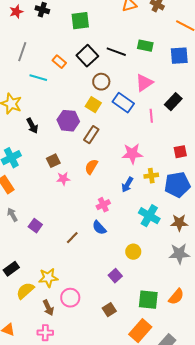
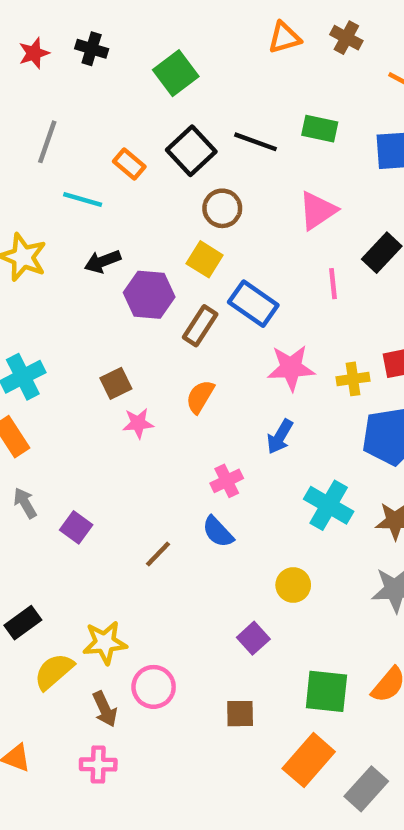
green square: (80, 21) -> (176, 73), turned -30
blue rectangle: (123, 103) -> (253, 304), moved
black arrow: (32, 126) -> (103, 261), moved, turned 98
yellow cross: (151, 176) -> (353, 379), moved
brown square: (109, 310) -> (240, 714), turned 32

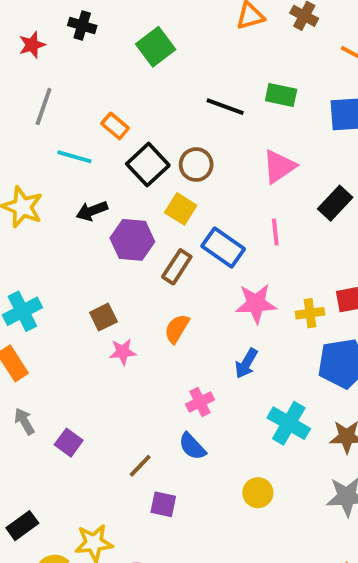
red star: (34, 53) -> (32, 45), moved
black square: (191, 151) -> (148, 165), moved
pink line: (333, 284) -> (275, 232), moved
purple square: (253, 638) -> (163, 504), moved, turned -36

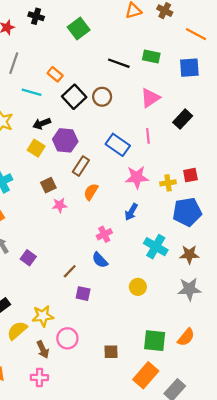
yellow square: (181, 209) -> (36, 148), moved
brown rectangle: (177, 267) -> (81, 166), moved

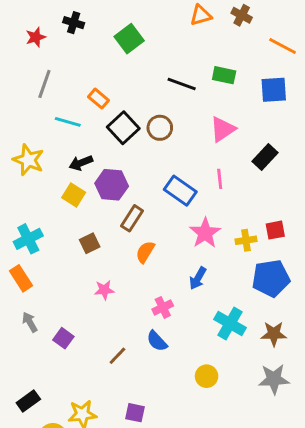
pink star: (137, 177) -> (205, 233), turned -30
pink star: (60, 205) -> (104, 290), moved
purple square: (83, 294) -> (135, 413), moved

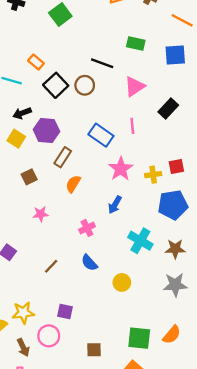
black line: (182, 84) -> (102, 63), moved
blue semicircle: (157, 341) -> (89, 263), moved

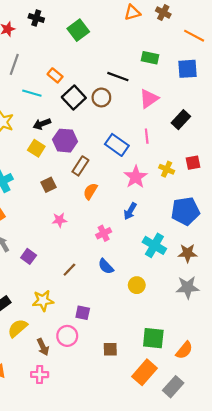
red square: (176, 166) -> (193, 163), moved
yellow cross: (153, 175) -> (167, 169), moved, turned 32
yellow star: (23, 313) -> (43, 301), moved
orange semicircle: (172, 335) -> (184, 350), moved

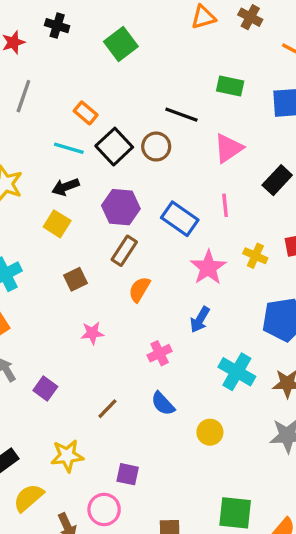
cyan line: (32, 93) -> (69, 148), moved
purple hexagon: (65, 141) -> (121, 207), moved

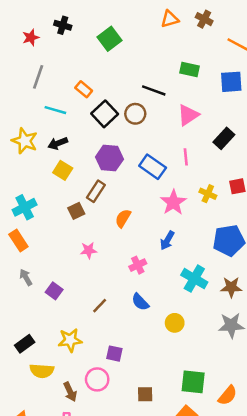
cyan line: (69, 148) -> (55, 110), moved
black arrow: (65, 187) -> (58, 143), moved
brown rectangle: (124, 251) -> (96, 191), moved
yellow semicircle: (28, 498) -> (42, 371), turned -135

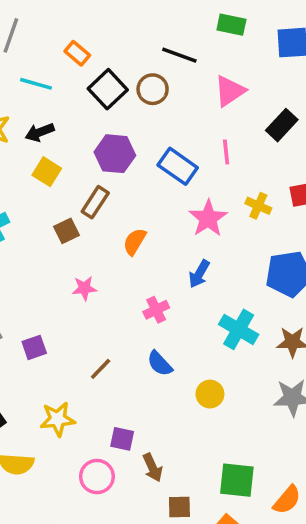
purple square: (54, 291) -> (34, 347), turned 35
brown arrow: (70, 392) -> (153, 468), moved
brown square: (145, 394) -> (179, 507), moved

